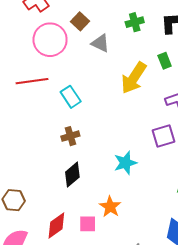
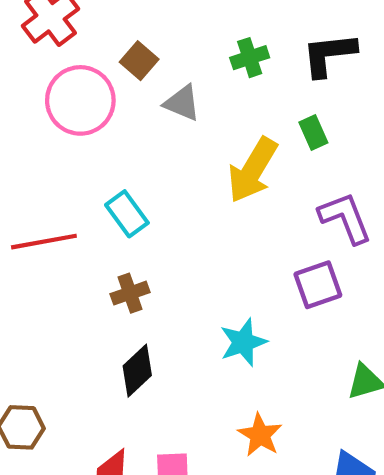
red line: (32, 81) -> (44, 242), moved
orange star: (110, 207) -> (260, 435), moved

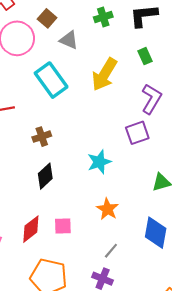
green rectangle: (313, 133) -> (145, 56), moved
cyan rectangle: (127, 214) -> (51, 80), moved, size x1.5
purple L-shape: (345, 218) -> (151, 99), turned 52

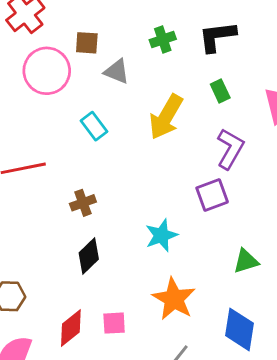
brown square: (47, 18) -> (87, 43), turned -36
cyan rectangle: (51, 80) -> (94, 126), size x0.6
orange star: (108, 209) -> (174, 299), size x1.4

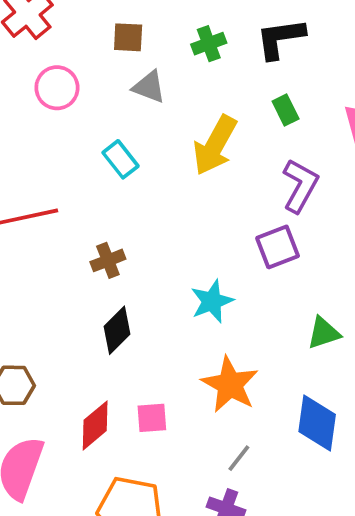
brown square: (87, 43) -> (128, 37), moved
pink circle: (47, 71) -> (57, 88), size x0.7

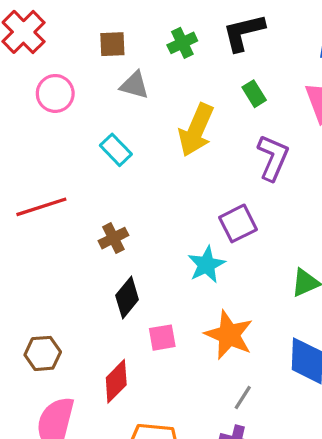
purple square: (278, 247) -> (238, 223), moved
pink square: (152, 418) -> (162, 338), moved

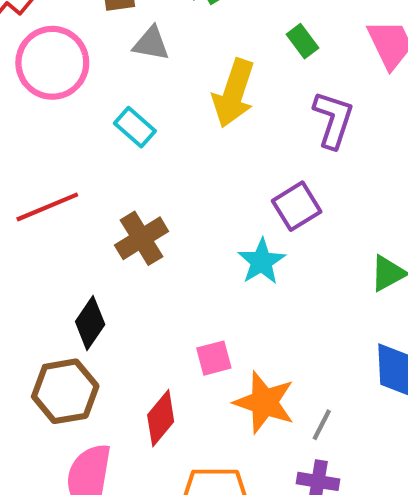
pink circle: (55, 93) -> (52, 63), size x1.5
brown cross: (113, 238) -> (142, 238), size x1.4
black diamond: (127, 297) -> (90, 323), moved
orange star: (229, 335) -> (264, 402), moved
brown hexagon: (43, 353) -> (65, 391), size x1.4

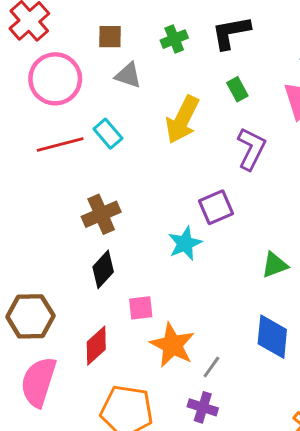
red line: (47, 207) -> (60, 144), moved
black diamond: (90, 323) -> (103, 269), moved

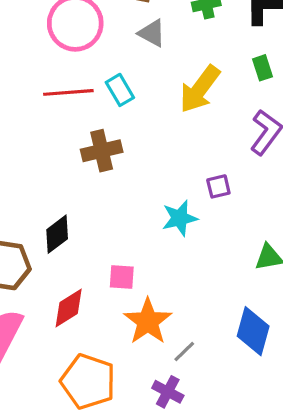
purple square: (216, 207) -> (218, 186), size x0.7
brown cross: (101, 214) -> (102, 151), moved
black diamond: (103, 269) -> (57, 234), moved

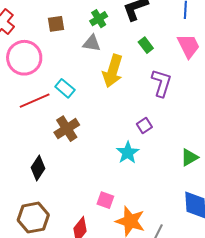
gray triangle: (152, 33) -> (92, 43), moved
black diamond: (57, 234) -> (38, 168), moved
pink square: (122, 277) -> (105, 200), turned 36

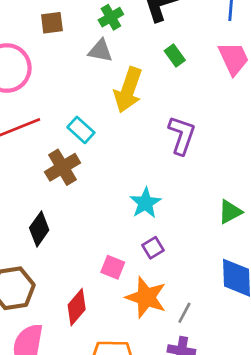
purple L-shape: (161, 83) -> (182, 135), moved
cyan rectangle: (65, 88) -> (81, 130), moved
purple square: (144, 125) -> (153, 248), moved
black diamond: (38, 168) -> (39, 229), moved

